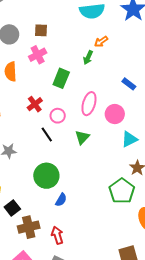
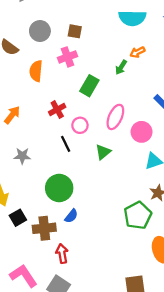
brown cross: (29, 227) -> (44, 228), moved

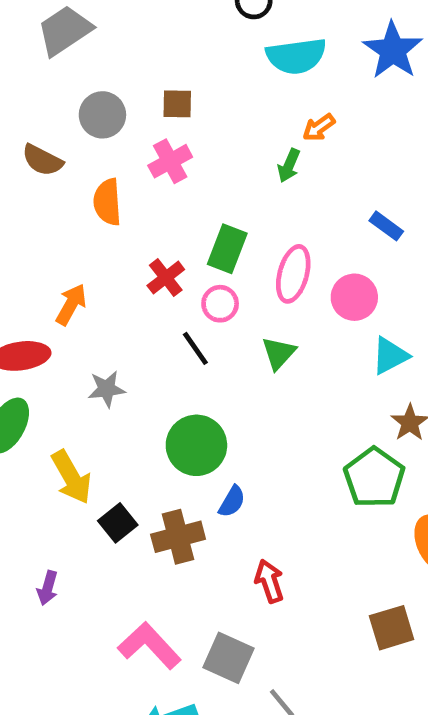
green rectangle: (89, 86) -> (227, 249), moved
red arrow: (62, 253) -> (269, 581), moved

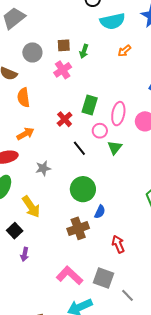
green arrow: (289, 165) -> (84, 51), moved
orange semicircle: (107, 202) -> (24, 97), moved
orange arrow: (71, 304) -> (25, 134), turned 36
pink circle: (220, 304) -> (100, 131), moved
black square: (118, 523) -> (15, 231), moved

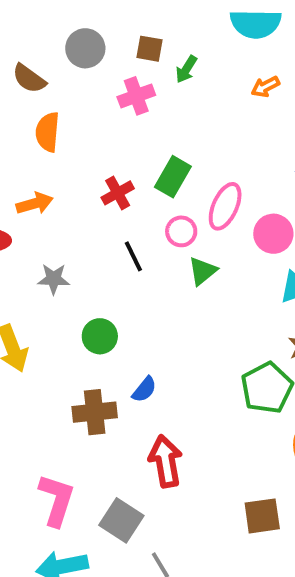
green circle: (83, 189) -> (100, 336), moved, size x0.7
red arrow: (118, 244) -> (166, 461), size x1.4
pink L-shape: (70, 275) -> (57, 500), turned 52

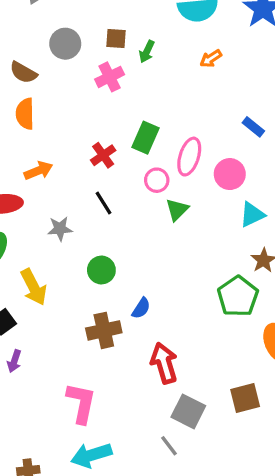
orange semicircle: (48, 132) -> (25, 114), moved
black line: (133, 256) -> (103, 203), moved
gray square: (121, 520) -> (188, 411), moved

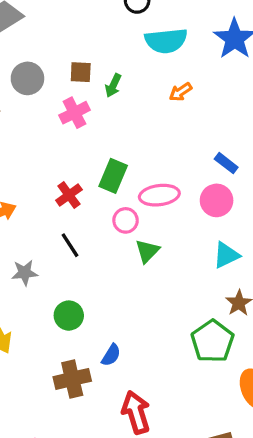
pink ellipse: (189, 157) -> (159, 195), turned 66
pink circle: (230, 174) -> (217, 200), moved

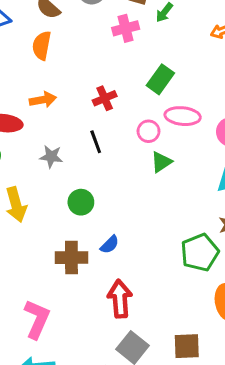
green rectangle: (113, 176) -> (160, 79), moved

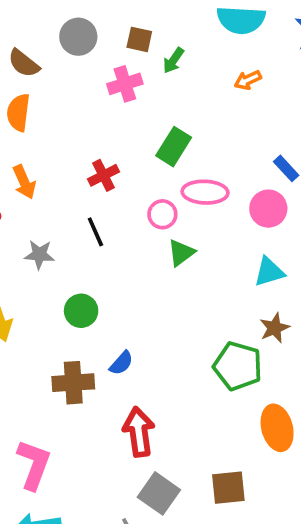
orange arrow: (43, 100) -> (24, 182), turned 80
green pentagon: (200, 252) -> (238, 366), turned -30

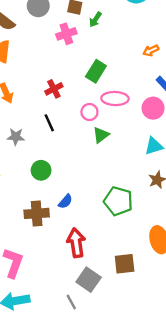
orange arrow: (248, 80) -> (151, 50), moved
green pentagon: (238, 366) -> (118, 201), moved
brown square: (228, 488) -> (125, 264), moved

